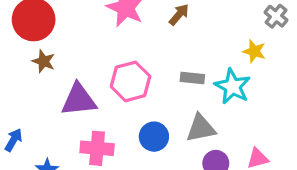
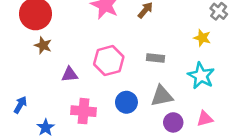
cyan star: (233, 86) -> (201, 76), moved
purple triangle: (79, 100) -> (70, 74), size x0.6

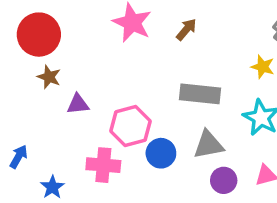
gray rectangle: (156, 58) -> (200, 94), size x1.6
pink hexagon: (109, 61) -> (130, 126), moved
purple triangle: (70, 74) -> (78, 104), moved

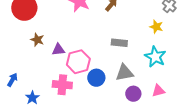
brown star: (49, 77) -> (37, 40), moved
gray rectangle: (200, 94) -> (119, 43), size x0.7
purple triangle: (78, 104) -> (58, 50), moved

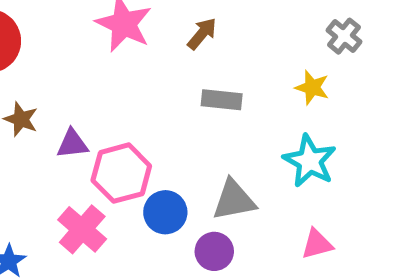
gray rectangle: (119, 43) -> (222, 100), moved
pink cross: (62, 85) -> (82, 229), turned 36
purple circle: (133, 94) -> (214, 251), moved

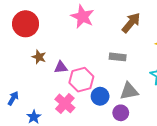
brown arrow: (202, 34) -> (131, 23), moved, size x1.5
gray rectangle: (222, 100) -> (118, 57), moved

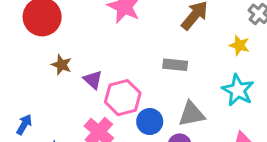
purple triangle: (61, 67) -> (93, 80), turned 48

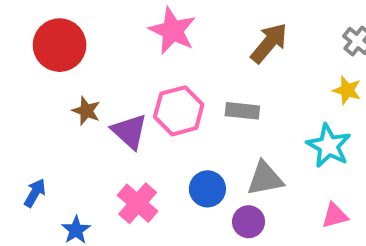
yellow star: (239, 45) -> (347, 90), moved
purple triangle: (93, 80) -> (129, 131), size x1.4
pink hexagon: (123, 98) -> (179, 111), moved

